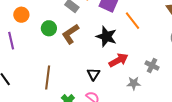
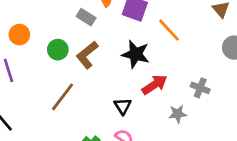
brown line: (48, 78) -> (63, 97), moved, turned 35

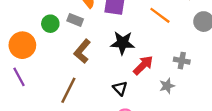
orange line: (169, 30) -> (160, 15), moved
orange circle: (19, 35) -> (22, 45), size x1.5
green circle: (58, 50) -> (50, 24), moved

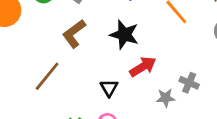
gray cross: (182, 61) -> (189, 83), moved

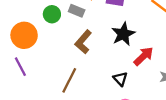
black star: (124, 35) -> (123, 34), turned -30

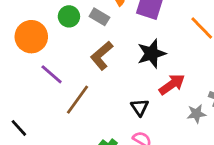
purple line: (20, 67) -> (52, 74), moved, turned -30

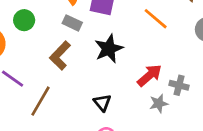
gray rectangle: (99, 17) -> (72, 23), moved
red arrow: (172, 84) -> (149, 75), moved

